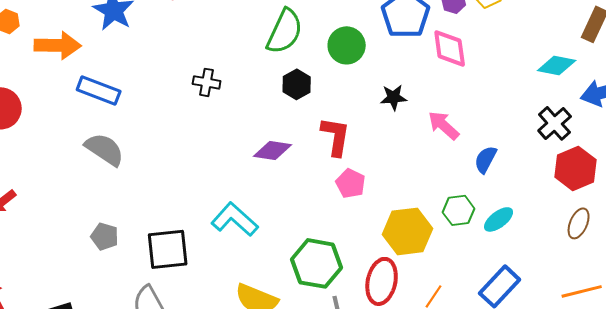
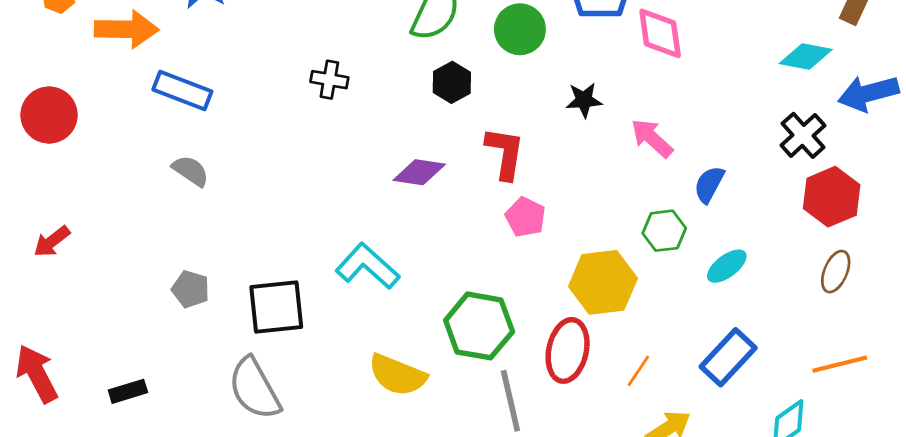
gray semicircle: (105, 149) -> (191, 171), size x0.7
green hexagon: (459, 210) -> (664, 231), moved

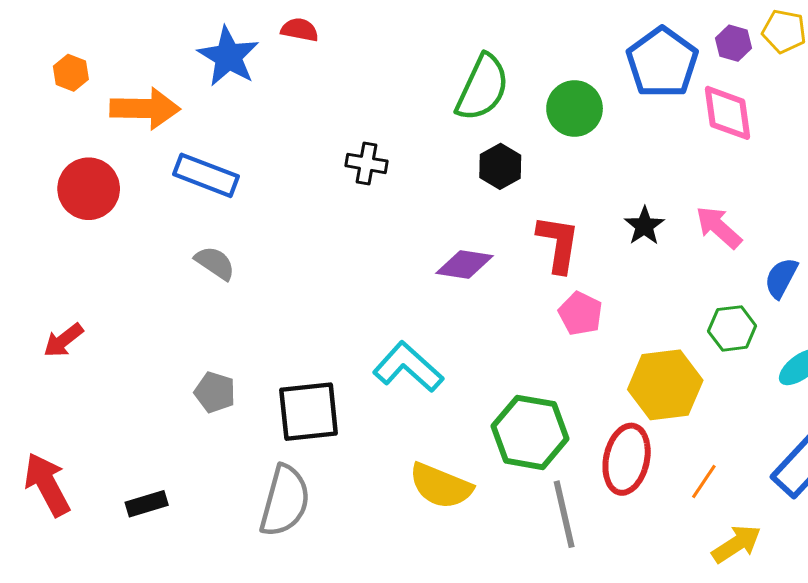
black star: (584, 100) -> (644, 226), moved, turned -30
red circle: (49, 115) -> (89, 189), moved
gray semicircle: (255, 389) -> (285, 501), turned -136

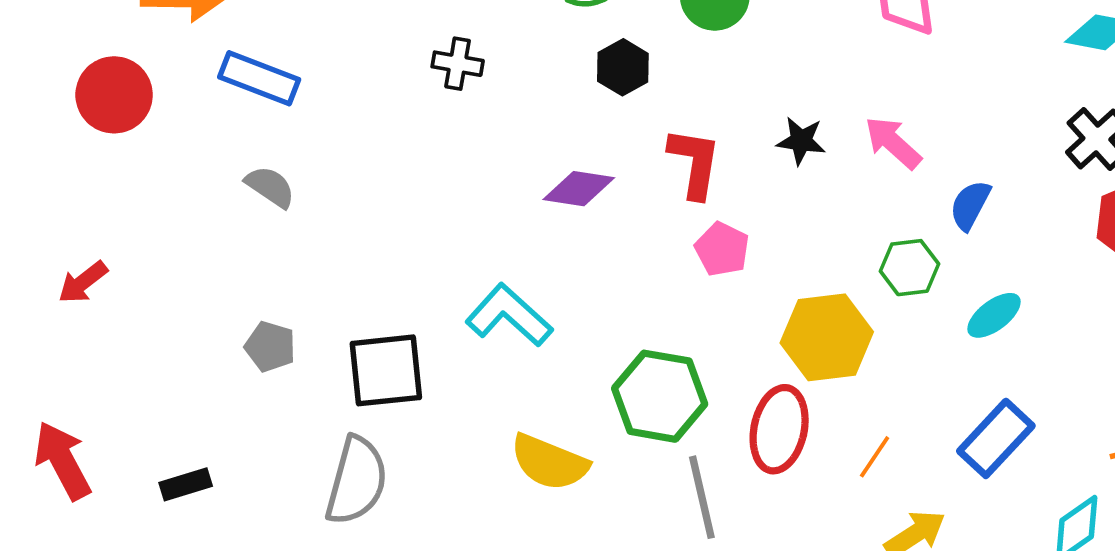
black star: (644, 226) -> (801, 141), turned -30

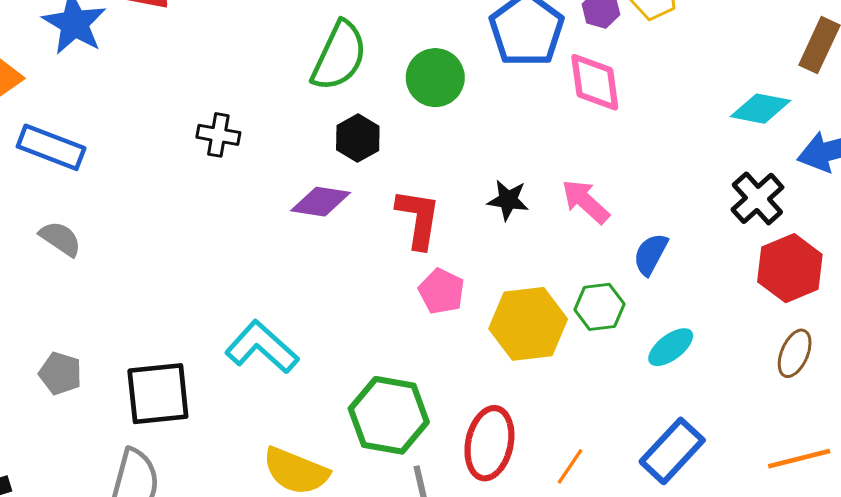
purple diamond: (579, 189) -> (321, 202), moved
yellow hexagon: (827, 337) -> (528, 324), moved

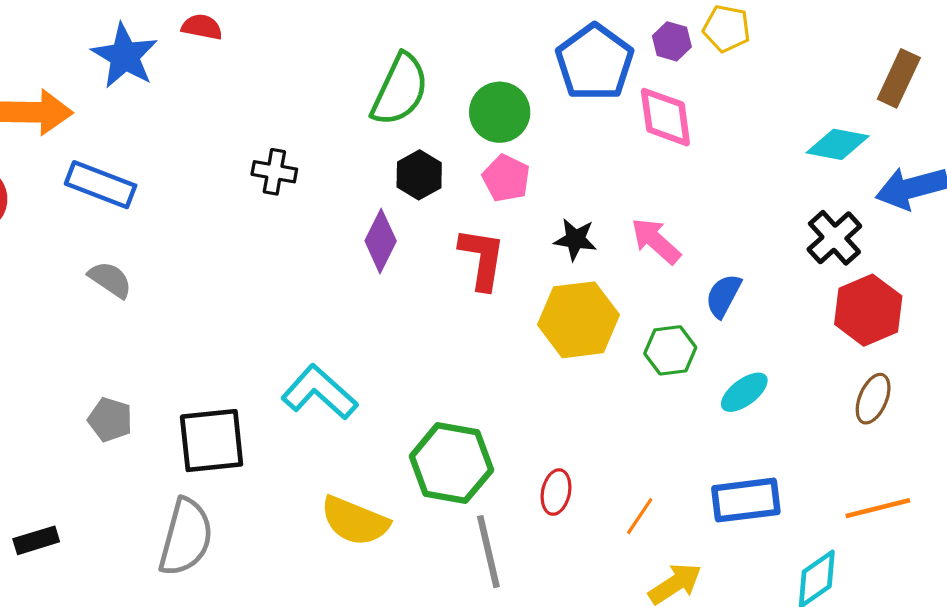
purple diamond: (321, 202) -> (381, 241), turned -72
pink pentagon: (441, 291) -> (506, 178), moved
yellow hexagon: (528, 324) -> (579, 320), moved
red ellipse: (489, 443) -> (556, 492), size x0.6
blue rectangle: (672, 451) -> (746, 500), turned 40

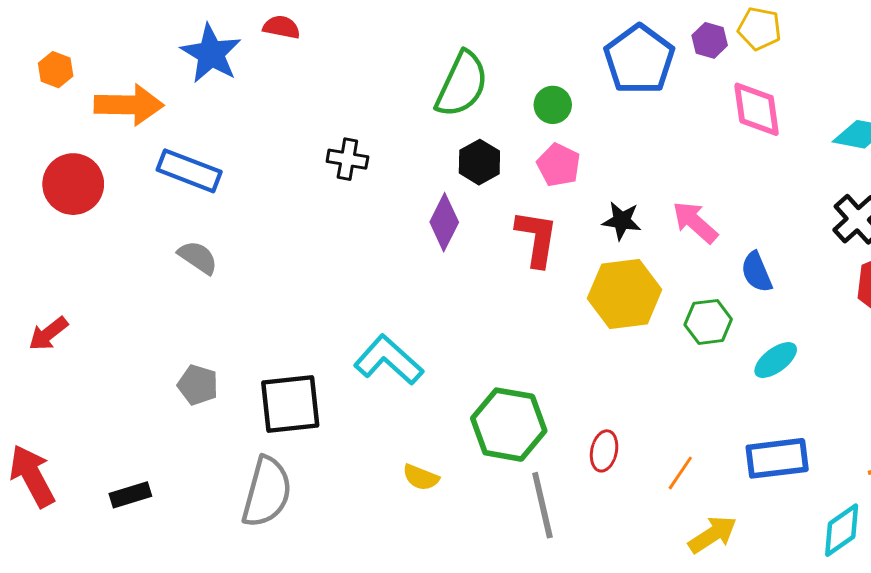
green circle: (500, 112) -> (553, 105), size x0.7
pink diamond: (665, 117) -> (757, 109), moved
blue semicircle: (723, 296) -> (757, 272), turned -51
yellow semicircle: (355, 521) -> (421, 477), size x0.6

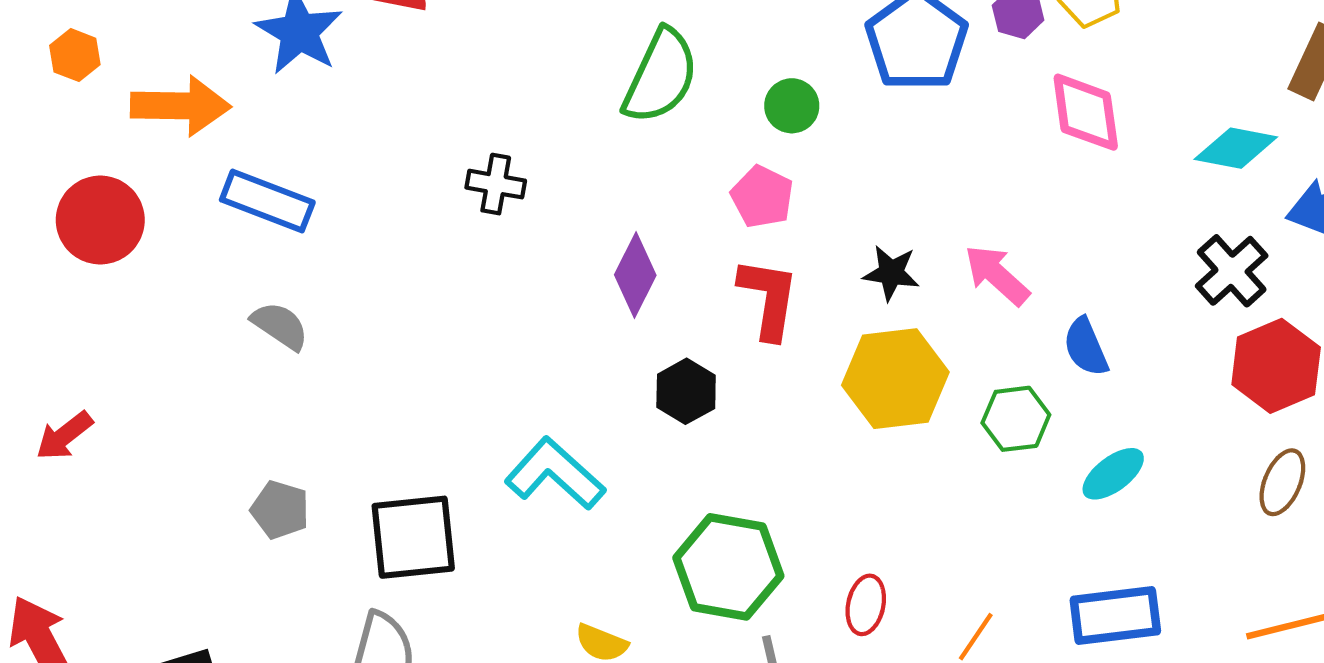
black hexagon: (479, 162) -> (686, 391), moved
pink pentagon: (559, 165) -> (762, 197), moved

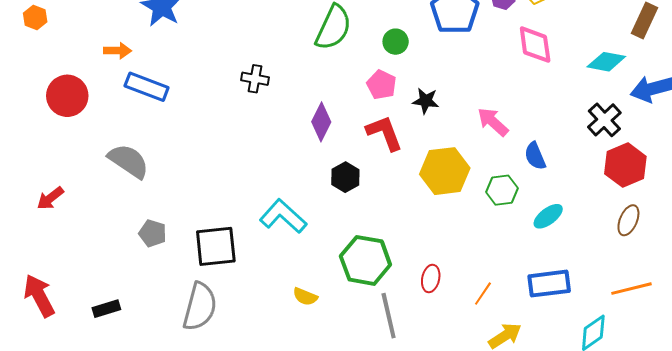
orange hexagon: (75, 55) -> (35, 17), moved
orange arrow: (181, 106) -> (117, 51), moved, size x0.6
black star: (891, 273) -> (426, 101), moved
red L-shape: (768, 298) -> (384, 133), turned -30
gray semicircle: (280, 326) -> (129, 161), moved, size x1.5

